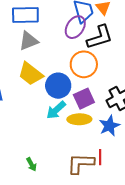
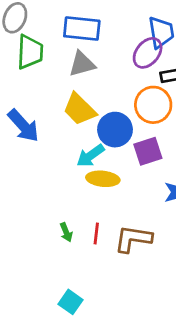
cyan arrow: (56, 110) -> (90, 156), moved
yellow ellipse: (79, 119) -> (103, 179), moved
red line: (100, 157) -> (96, 233), moved

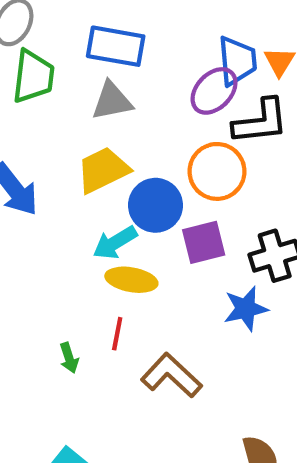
yellow trapezoid: (79, 109) -> (103, 170), turned 105
red line: (96, 233) -> (117, 334), moved
brown L-shape: (133, 239) -> (171, 375), turned 30

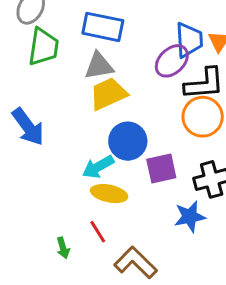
yellow trapezoid: (103, 170) -> (108, 94), moved
orange circle: (217, 171) -> (203, 117), moved
red line: (117, 334) -> (98, 232), turned -45

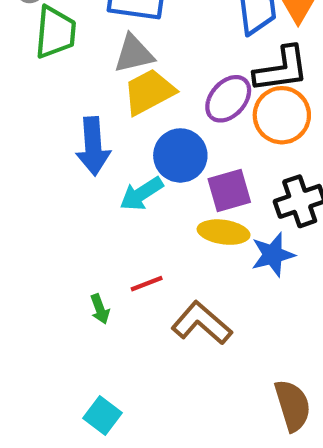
purple ellipse: (172, 61) -> (228, 99), moved
blue arrow: (28, 127) -> (93, 146), moved, turned 36
yellow ellipse: (109, 194) -> (224, 232), moved
red line: (98, 232) -> (147, 284), turned -75

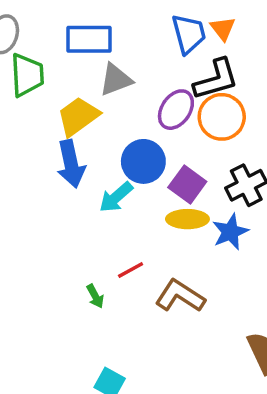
gray triangle: (134, 54) -> (116, 80), moved
yellow trapezoid: (149, 92) -> (78, 116), moved
purple square: (229, 191) -> (187, 184), turned -30

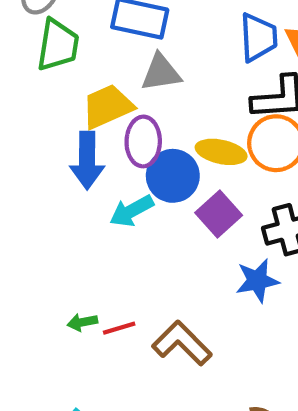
purple ellipse: (176, 110) -> (143, 141), moved, turned -45
yellow ellipse: (187, 219) -> (221, 152), moved
red line: (131, 270) -> (119, 328), moved
green arrow: (95, 296) -> (82, 322), turned 95

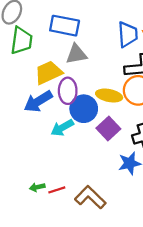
blue arrow: (87, 160) -> (38, 101), turned 60

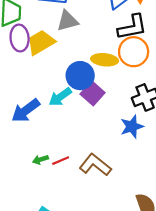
purple ellipse: (68, 91) -> (20, 38), moved
blue arrow: (38, 101) -> (26, 111), moved
purple square: (108, 128) -> (93, 93), moved

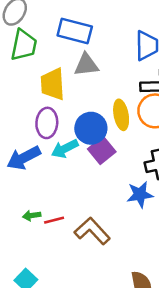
purple ellipse: (20, 38) -> (47, 123), moved
yellow trapezoid: (41, 42) -> (53, 84), turned -72
yellow ellipse: (105, 60) -> (121, 115), turned 65

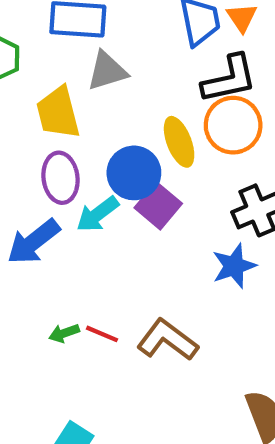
red line: (54, 220) -> (102, 334), turned 48

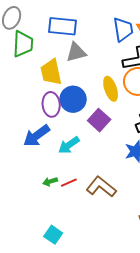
blue circle: (134, 173) -> (73, 99), moved
cyan arrow: (98, 214) -> (69, 145), moved
red line: (102, 334) -> (69, 183), turned -49

